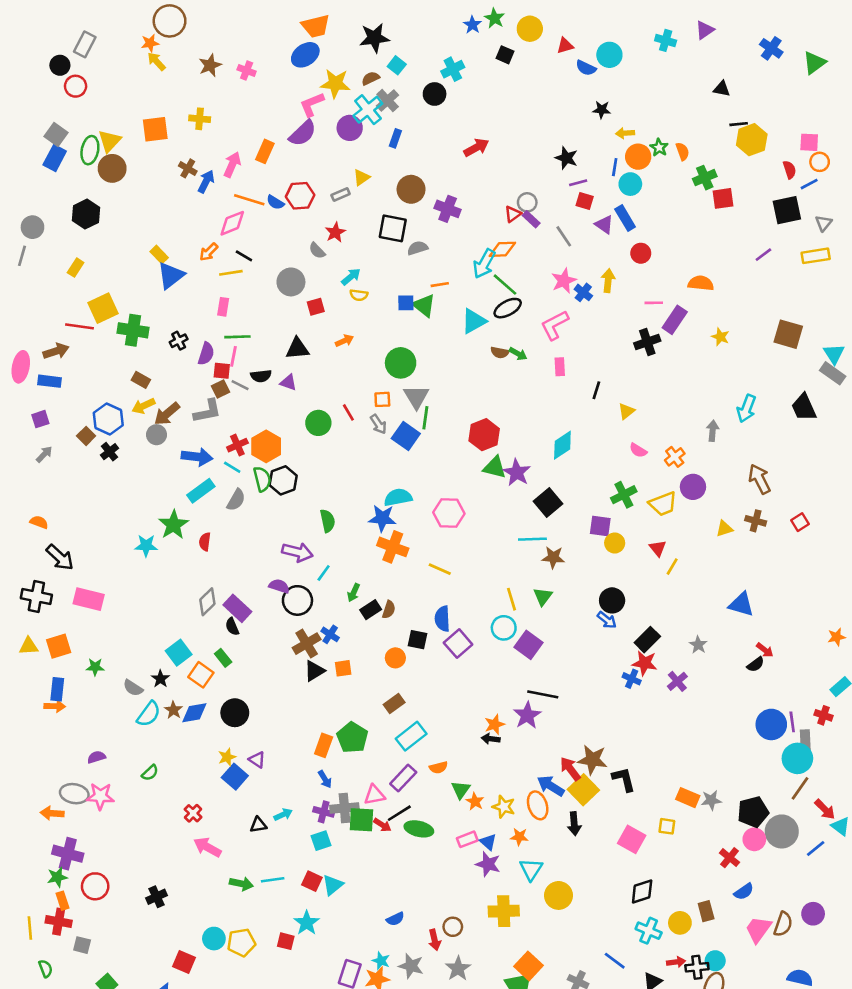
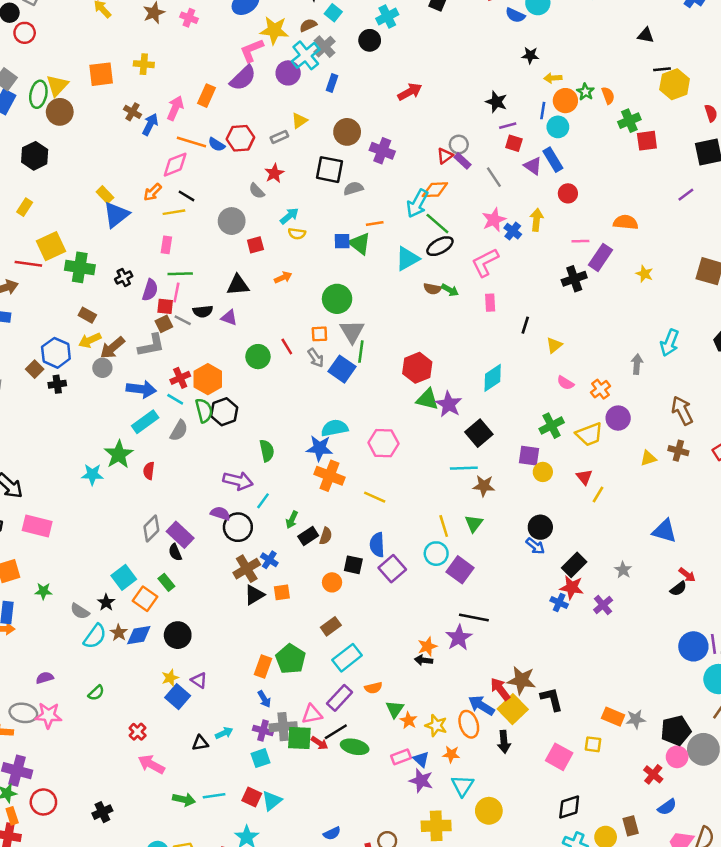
black cross: (110, 452) -> (57, 384), turned 30

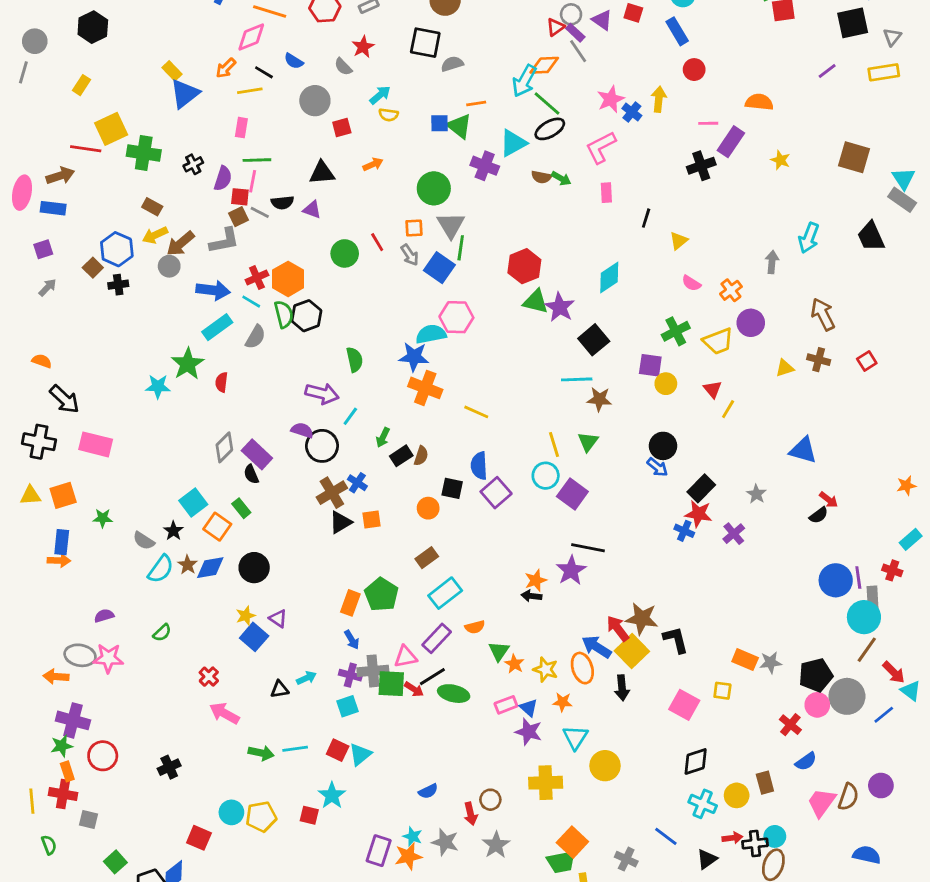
blue semicircle: (217, 144) -> (294, 61), moved
purple cross: (382, 151) -> (485, 166), moved
purple triangle: (533, 166) -> (602, 20), moved
gray line: (494, 177) -> (578, 51), moved
pink hexagon: (383, 443) -> (456, 317), moved

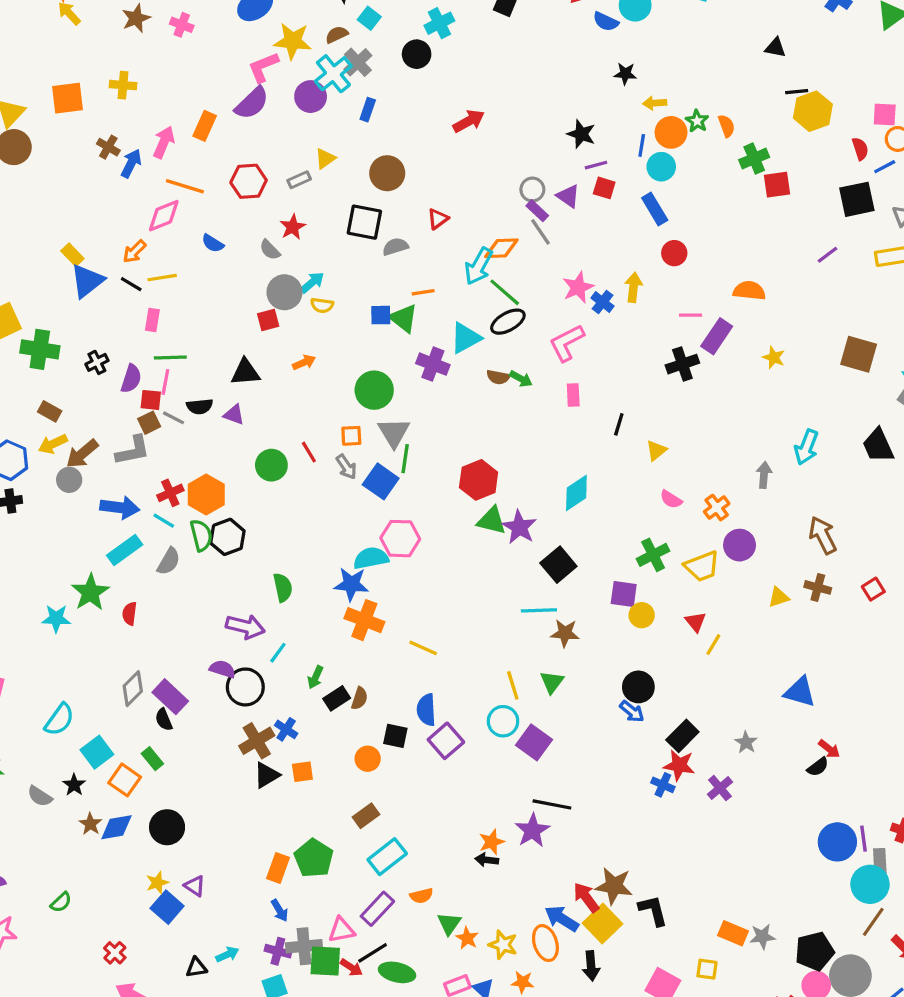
red triangle: (555, 27) -> (438, 219), moved
black line: (264, 72) -> (131, 284), moved
gray circle: (315, 101) -> (284, 292), moved
cyan semicircle: (161, 569) -> (59, 720), moved

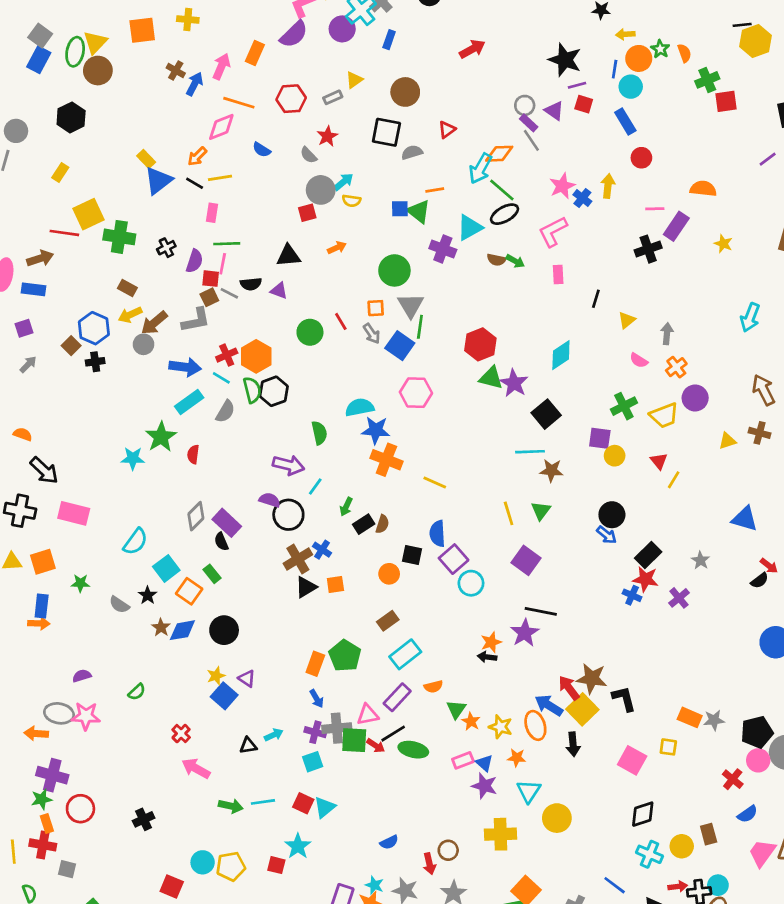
black star: (581, 134) -> (565, 60), size x1.4
gray arrow: (764, 475) -> (667, 334), moved
cyan semicircle: (371, 558) -> (360, 407), moved
cyan circle: (503, 721) -> (471, 583), moved

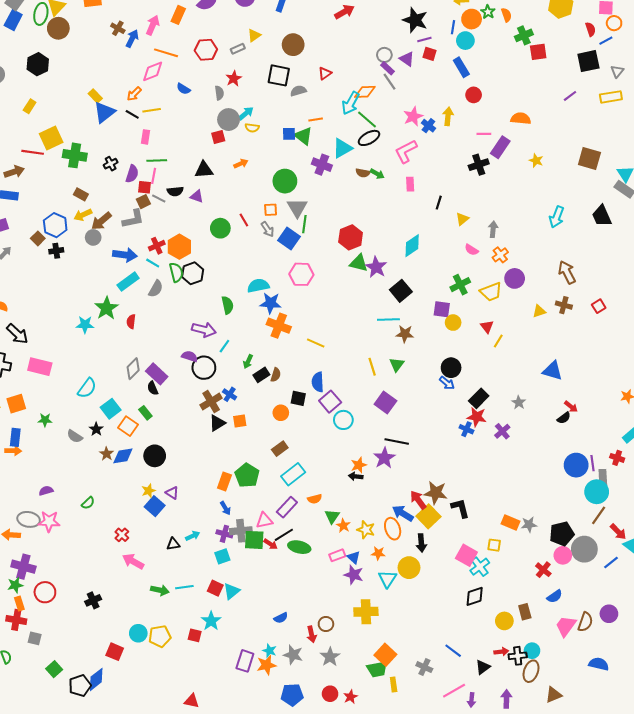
gray semicircle: (309, 155) -> (219, 93), turned -144
yellow circle: (557, 818) -> (409, 568), moved
cyan cross: (649, 854) -> (480, 567), moved, turned 30

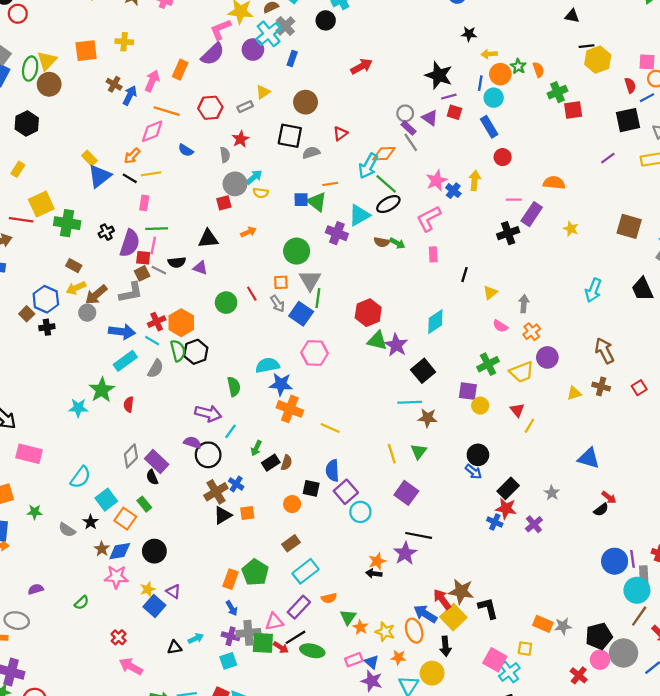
purple semicircle: (132, 174) -> (130, 243), size x1.4
pink star: (49, 521) -> (116, 577), moved

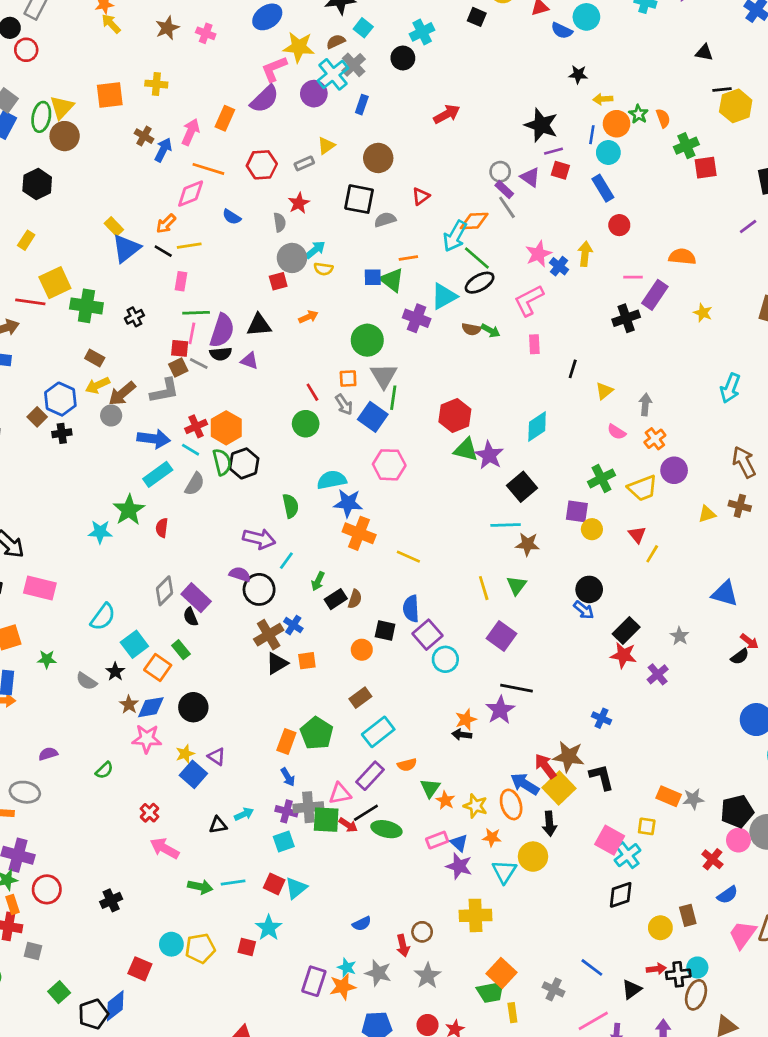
purple semicircle: (130, 243) -> (222, 331), moved
green circle: (226, 303) -> (306, 424), moved
blue cross: (495, 522) -> (601, 718), moved

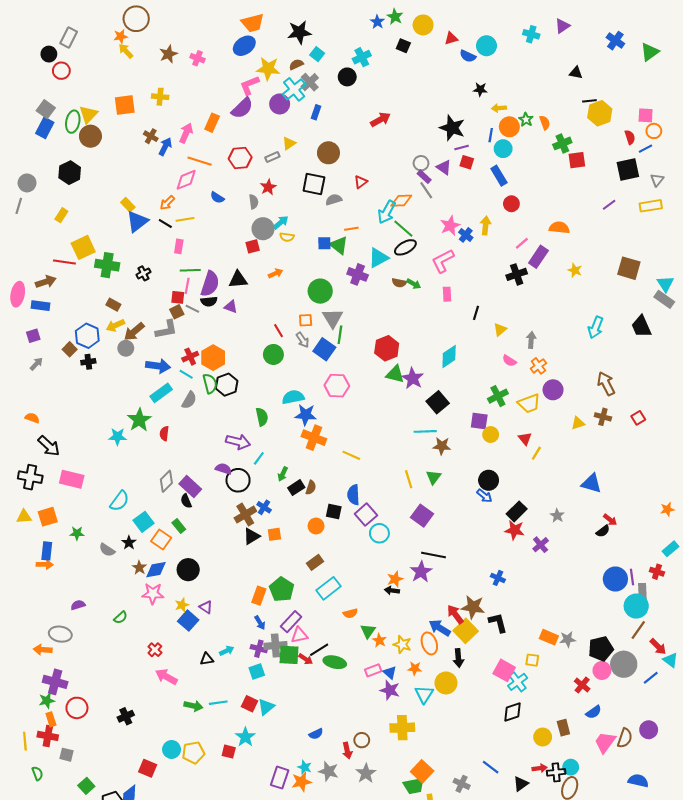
pink line: (633, 277) -> (522, 243), turned -40
purple rectangle: (370, 776) -> (291, 622), moved

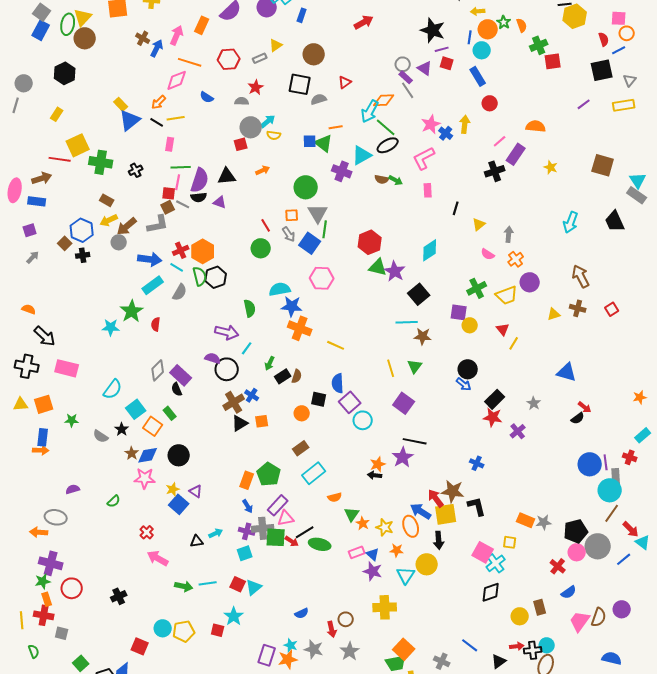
gray semicircle: (254, 202) -> (242, 101), turned -80
yellow square: (466, 631) -> (446, 514), turned 35

